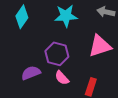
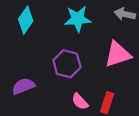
purple semicircle: (31, 73) -> (23, 86), moved
pink semicircle: (62, 78) -> (80, 102), moved

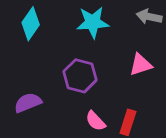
pink triangle: (118, 54) -> (141, 65), size x0.7

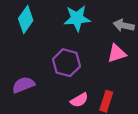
gray arrow: (149, 17) -> (124, 25), moved
pink semicircle: (95, 121) -> (79, 100), turned -78

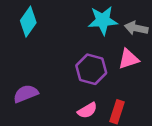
cyan star: (77, 18) -> (103, 20), moved
purple hexagon: (67, 63) -> (91, 69), moved

